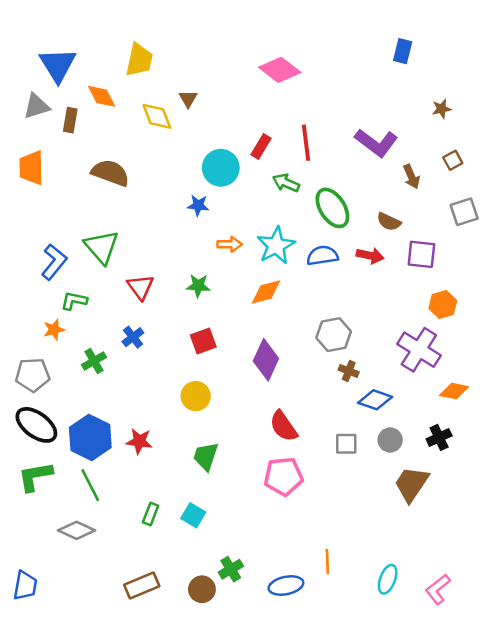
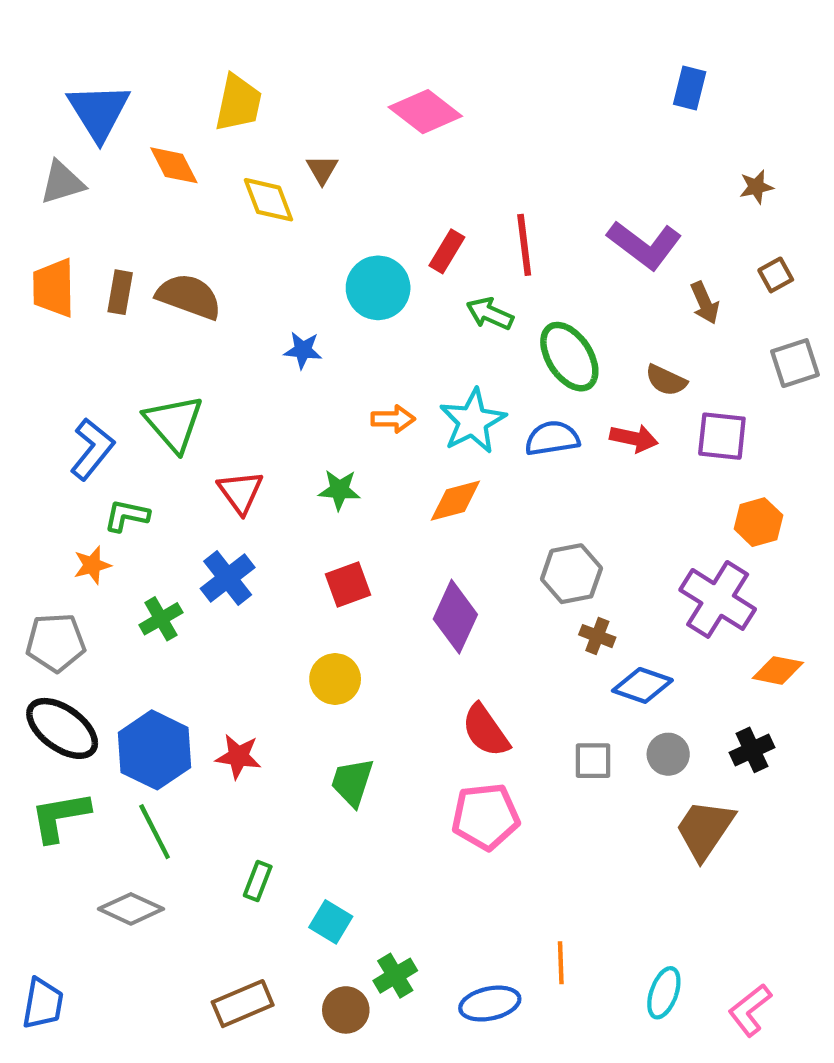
pink diamond: (280, 70) -> (425, 112), moved
brown rectangle: (70, 120) -> (120, 292), moved
blue star: (198, 205) -> (303, 350), moved
blue cross: (133, 337) -> (228, 578), size x1.4
cyan square: (193, 515) -> (331, 922), moved

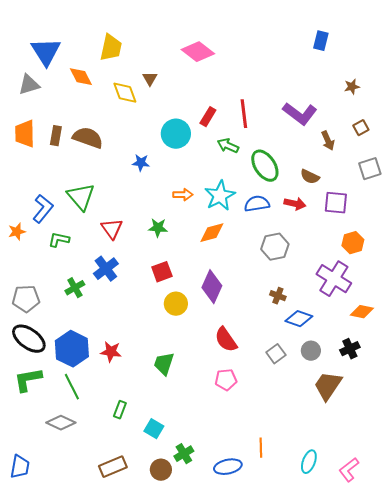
orange star: (92, 565) -> (17, 232), moved
gray hexagon: (571, 574) -> (275, 247), moved
yellow circle: (335, 679) -> (176, 304), moved
gray square: (593, 761) -> (276, 354), turned -36
pink pentagon: (486, 817) -> (226, 380), size x0.7

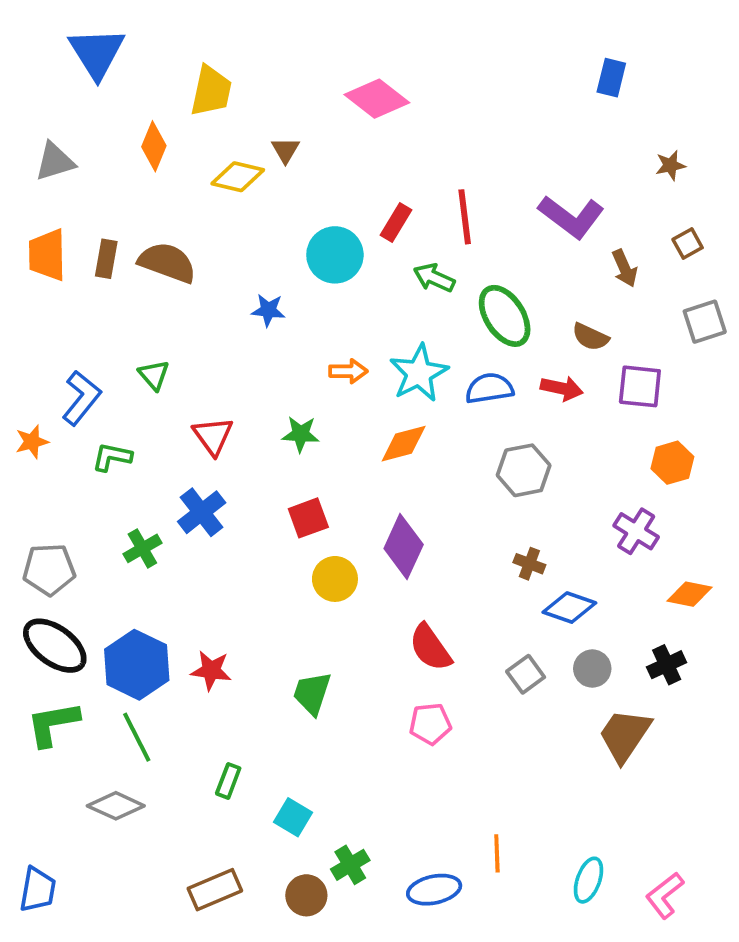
blue triangle: (46, 52) -> (97, 53), moved
orange diamond: (81, 77) -> (154, 146), turned 50
yellow diamond: (125, 93) -> (238, 177), turned -56
green triangle: (81, 197) -> (154, 375), size x0.6
purple cross: (334, 279) -> (636, 531), size x0.7

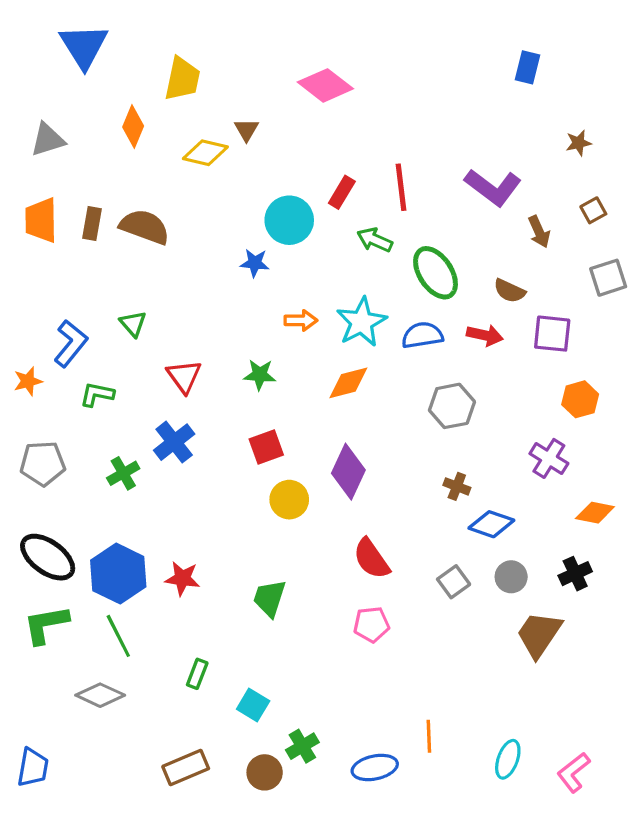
blue star: (268, 310) -> (255, 263), moved
gray pentagon: (49, 569) -> (43, 463), moved

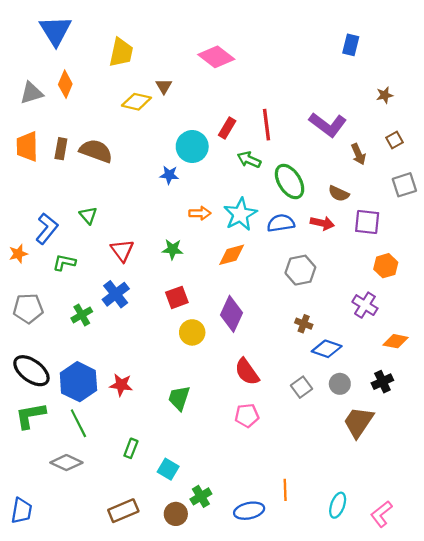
orange diamond: (133, 126) -> (65, 84), moved

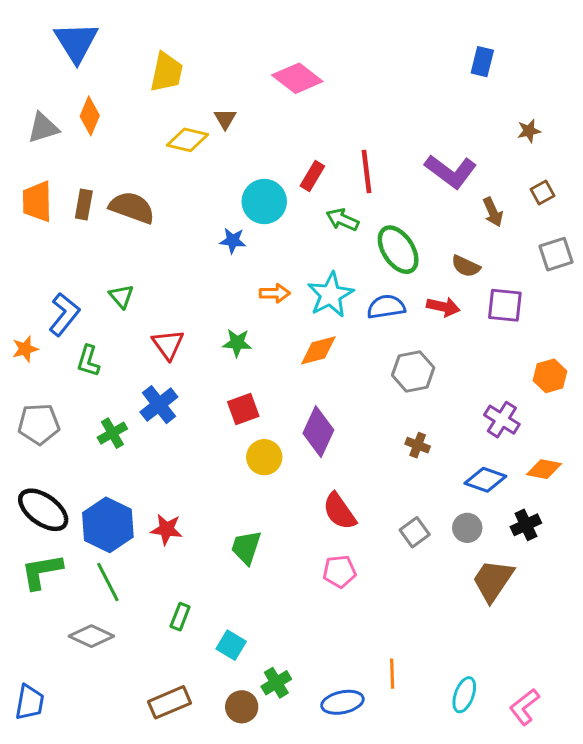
green L-shape: (64, 262) -> (88, 361), turned -85
orange hexagon: (386, 266) -> (550, 376), moved
blue diamond: (327, 349) -> (485, 480), moved

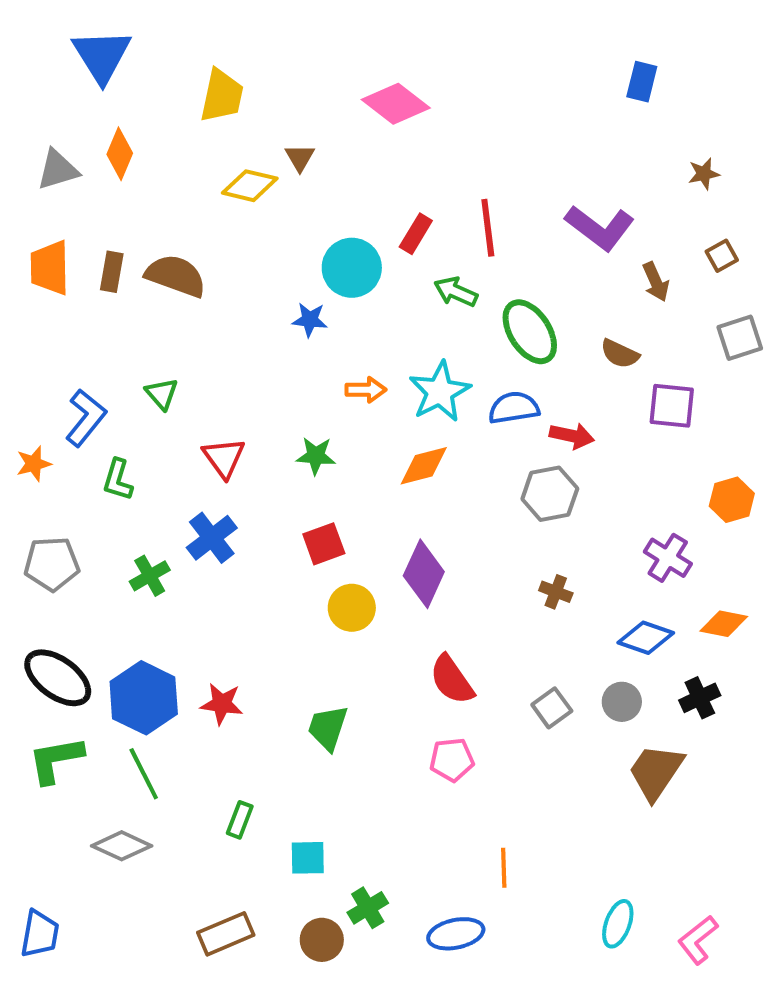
red arrow: (443, 307) -> (572, 436), moved
cyan square: (231, 645) -> (308, 858), turned -32
orange line: (392, 674) -> (504, 868), moved

